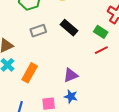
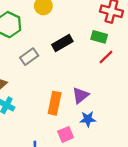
black rectangle: (69, 28) -> (62, 43), turned -54
orange rectangle: (30, 73) -> (55, 103), moved

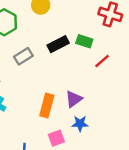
green rectangle: (99, 37) -> (84, 41), moved

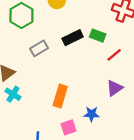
purple triangle: (74, 99) -> (115, 88), moved

